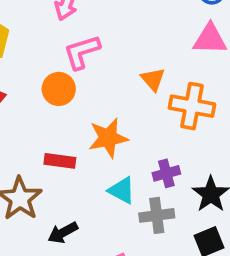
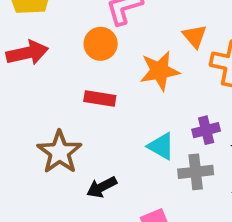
orange star: (108, 138) -> (160, 71), moved
red rectangle: (60, 161) -> (100, 98), moved

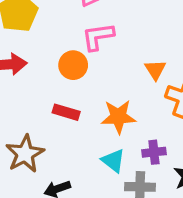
orange star: (160, 71) -> (118, 117), moved

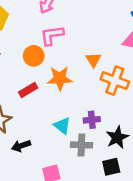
red rectangle: (66, 112) -> (28, 90), turned -48
orange star: (118, 117) -> (60, 78), moved

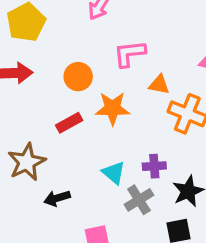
pink L-shape: (52, 35) -> (130, 54), moved
orange triangle: (93, 60) -> (159, 85), turned -49
gray cross: (81, 145) -> (139, 200), turned -36

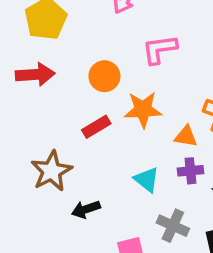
orange triangle: (159, 85) -> (186, 136), moved
gray cross: (139, 200) -> (173, 226), moved, turned -32

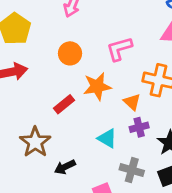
pink L-shape: (160, 49) -> (119, 49), moved
orange circle: (104, 76) -> (70, 53), moved
orange triangle: (186, 136) -> (132, 102), turned 42

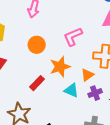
orange triangle: (132, 102) -> (87, 75), turned 48
cyan triangle: (107, 138) -> (71, 90), moved

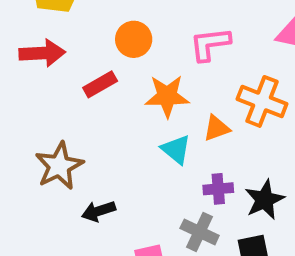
red rectangle: (37, 83) -> (100, 84), moved
purple cross: (95, 93) -> (218, 189), moved

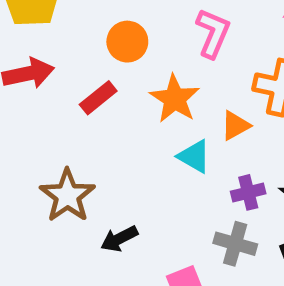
pink L-shape: (210, 44) -> (213, 33), turned 129
orange star: (167, 96) -> (175, 99), turned -30

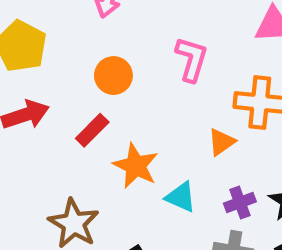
orange star: (175, 99) -> (136, 166), moved
cyan triangle: (194, 156) -> (181, 197), moved

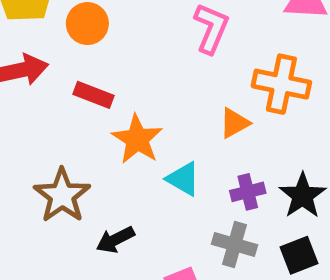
orange circle: (113, 76) -> (87, 24), moved
red rectangle: (92, 130) -> (93, 95), turned 60

